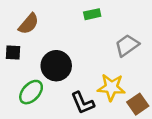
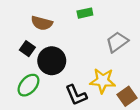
brown semicircle: (29, 24) -> (42, 23), moved, turned 65
black square: (13, 53) -> (27, 49), moved, turned 32

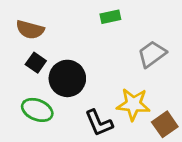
brown semicircle: (42, 23) -> (30, 30), moved
green ellipse: (28, 85) -> (37, 110), turned 70

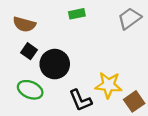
green rectangle: (110, 17) -> (77, 14), moved
gray trapezoid: (152, 54) -> (130, 18), moved

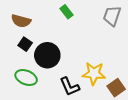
green rectangle: (77, 14) -> (67, 12), turned 64
gray trapezoid: (130, 18) -> (112, 16), turned -35

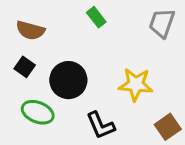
black square: (25, 44) -> (25, 67), moved
yellow star: (94, 73) -> (136, 84), moved

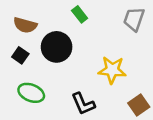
black circle: (68, 80) -> (57, 47), moved

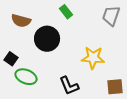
black square: (20, 55) -> (11, 59), moved
brown square: (139, 105) -> (115, 87), turned 30

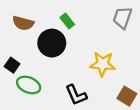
green rectangle: (66, 12) -> (67, 21), moved
brown square: (115, 87) -> (127, 96), turned 36

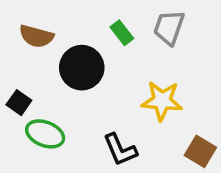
gray trapezoid: (122, 18) -> (169, 28), moved
green rectangle: (67, 21) -> (122, 33), moved

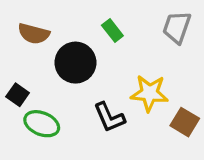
gray trapezoid: (169, 28) -> (177, 27), moved
black L-shape: (120, 150) -> (109, 117), moved
brown square: (200, 151) -> (185, 122), moved

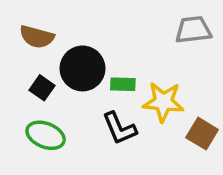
gray trapezoid: (177, 27) -> (193, 30), turned 64
green rectangle: (112, 30) -> (123, 84), moved, turned -50
black square: (18, 95) -> (42, 88), moved

